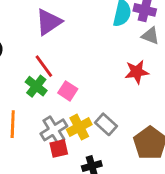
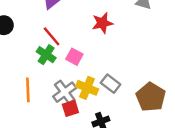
red star: (137, 72) -> (102, 23), moved
yellow cross: (79, 127) -> (87, 88), turned -35

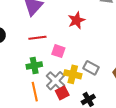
red line: (52, 36) -> (37, 38), turned -48
green cross: (46, 55) -> (34, 65), moved, turned -35
orange line: (28, 90) -> (35, 92), moved

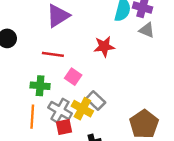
gray rectangle: (91, 68) -> (96, 101), moved
gray cross: (55, 81) -> (60, 110), turned -30

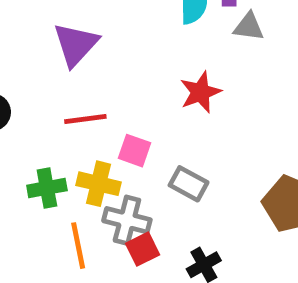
red star: (104, 46) -> (200, 92), moved
green cross: (40, 86) -> (47, 188), moved
yellow cross: (82, 109) -> (98, 184), moved

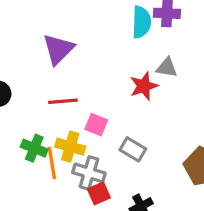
gray triangle: (249, 27) -> (167, 68), moved
green cross: (47, 188) -> (34, 148), turned 30
orange line: (78, 246) -> (52, 163), moved

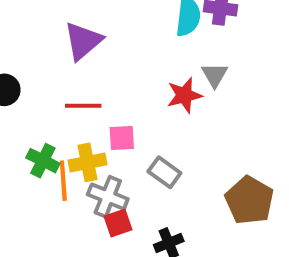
gray triangle: (167, 68) -> (215, 75), turned 45
pink square: (96, 125) -> (122, 138), turned -30
yellow cross: (70, 147) -> (87, 162), turned -32

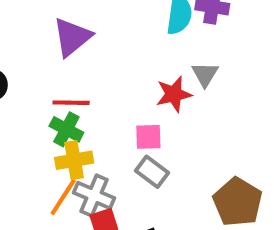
pink square: (122, 138) -> (148, 137), moved
green cross: (43, 161) -> (66, 129), moved
orange line: (63, 181) -> (63, 197), moved, turned 36

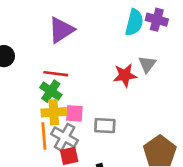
pink square: (148, 137) -> (74, 113), moved
gray rectangle: (152, 172) -> (105, 126), turned -40
orange line: (63, 197) -> (44, 136), turned -44

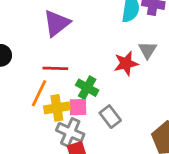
green cross: (51, 91) -> (87, 88), moved
gray rectangle: (105, 126) -> (110, 117), turned 55
orange line: (44, 136) -> (39, 93), moved, turned 36

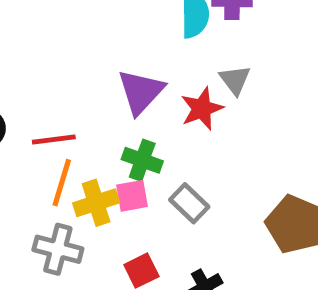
purple triangle: (57, 23) -> (141, 92), moved
red line: (55, 68) -> (54, 140), moved
gray cross: (70, 132) -> (58, 249), moved

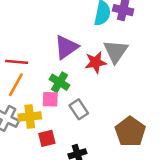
gray triangle: (235, 80) -> (116, 51), size x1.5
yellow cross: (96, 203) -> (30, 117), moved

